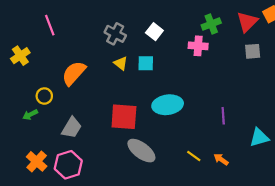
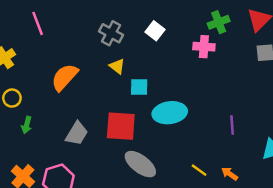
cyan square: (146, 63) -> (139, 87), moved
yellow circle: (44, 96) -> (12, 98), moved
green arrow: (30, 115) -> (27, 125), moved, turned -48
gray trapezoid: (72, 128) -> (77, 133), moved

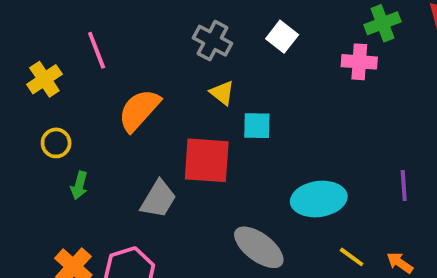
pink line: (38, 23) -> (97, 50), moved
cyan ellipse: (170, 113) -> (319, 199), moved
red square: (121, 126) -> (207, 160), moved

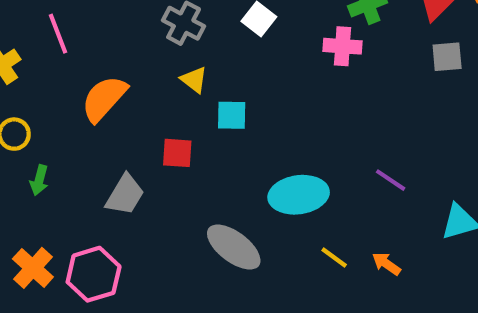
red square: (207, 160) -> (177, 153), size x0.6
purple line: (404, 185) -> (391, 180), turned -52

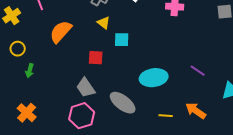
gray trapezoid: (125, 195) -> (86, 88), moved, turned 115
yellow line: (334, 257) -> (166, 116), moved, turned -32
orange arrow: (386, 264) -> (196, 111), size x1.5
pink hexagon: (94, 274) -> (82, 116), moved

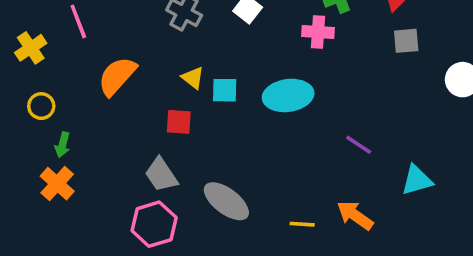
yellow triangle: (104, 23) -> (193, 78), moved
cyan ellipse: (154, 78) -> (288, 95), moved
orange cross: (27, 113) -> (57, 184), moved

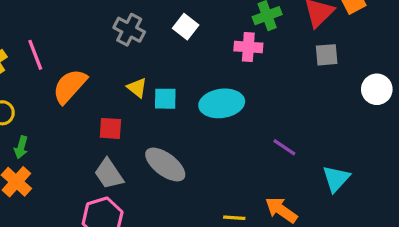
pink line: (78, 21) -> (35, 55), moved
red square: (179, 122) -> (110, 128), moved
cyan triangle: (417, 180) -> (336, 179), turned -32
gray ellipse: (226, 201) -> (165, 165), moved

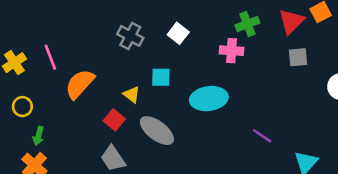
yellow triangle: (137, 88) -> (132, 95), moved
cyan square: (165, 99) -> (161, 77), moved
red square: (110, 128) -> (114, 120), turned 36
gray ellipse: (165, 165) -> (157, 131), moved

